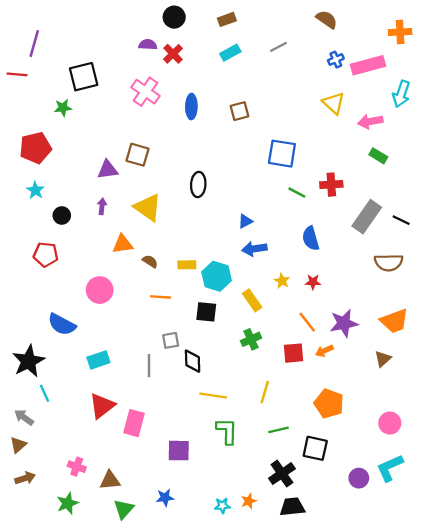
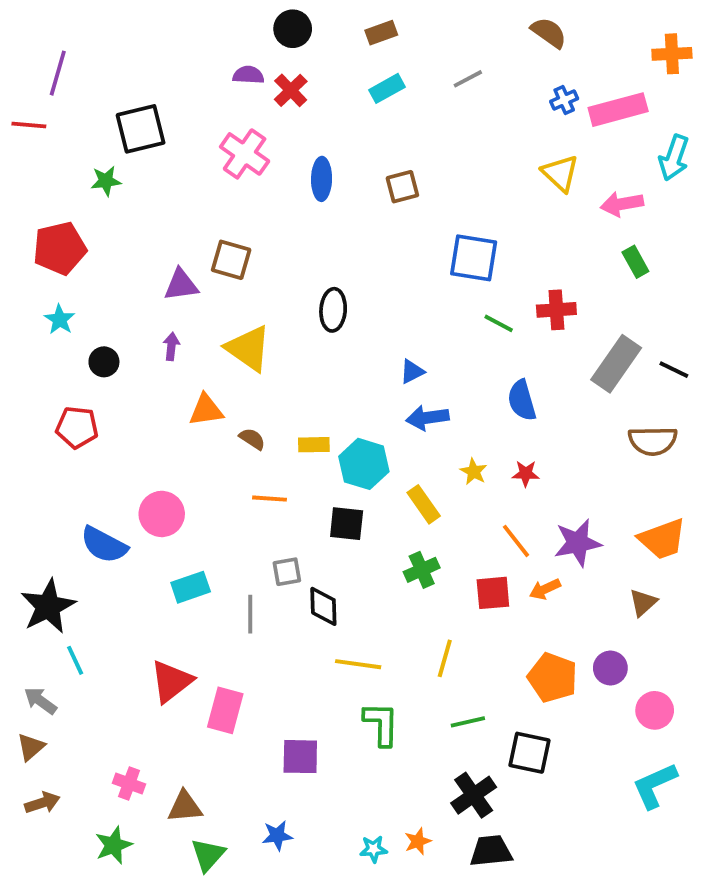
green rectangle: (378, 156) -> (635, 262), turned 30
pink circle: (100, 290) -> (162, 514), moved
cyan rectangle: (98, 360) -> (191, 587), moved
purple circle: (359, 478) -> (610, 668), moved

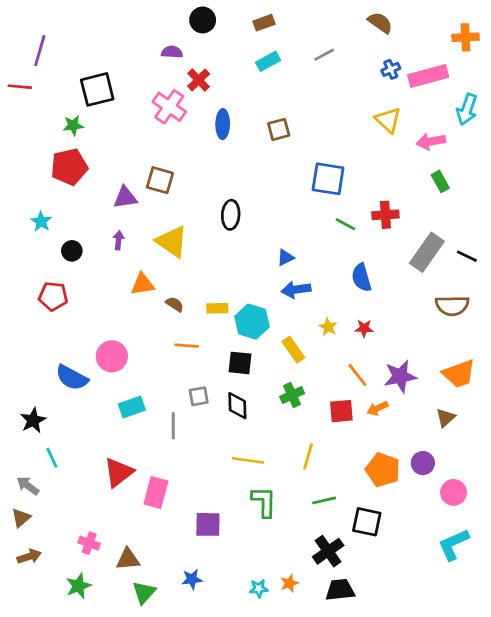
red cross: (291, 90) -> (199, 80), moved
red pentagon: (60, 248) -> (69, 167), moved
black star: (48, 606) -> (33, 420), size x0.7
black diamond: (323, 606) -> (237, 406), moved

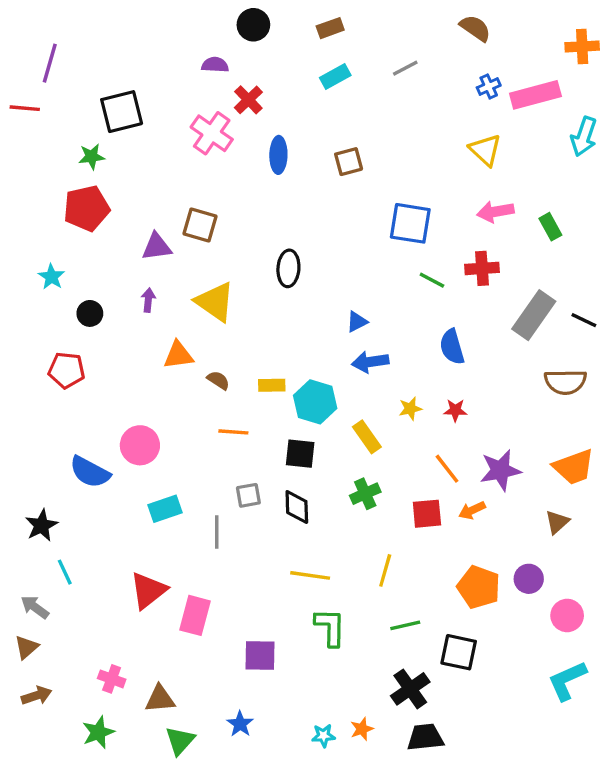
pink arrow: (431, 141) -> (495, 212), moved
yellow star: (328, 327) -> (410, 409), turned 30
blue star: (192, 579) -> (240, 724), turned -30

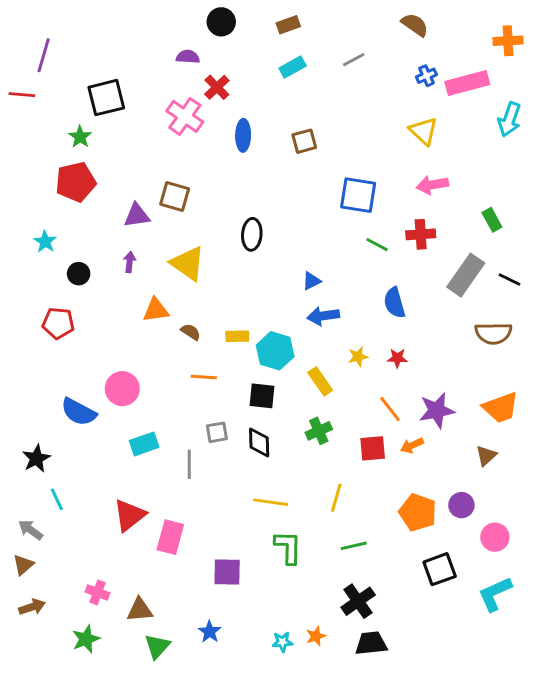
green star: (92, 157) -> (80, 137), turned -30
green rectangle: (550, 227) -> (492, 220), moved
black square: (459, 652) -> (440, 569), moved, turned -32

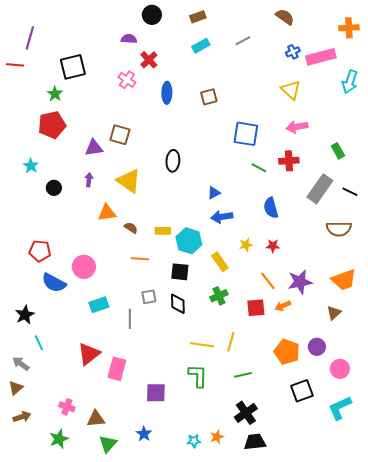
pink cross: (185, 116) -> (127, 80), size x0.7
red pentagon: (58, 323) -> (40, 251), moved
yellow line: (271, 502) -> (202, 345), moved

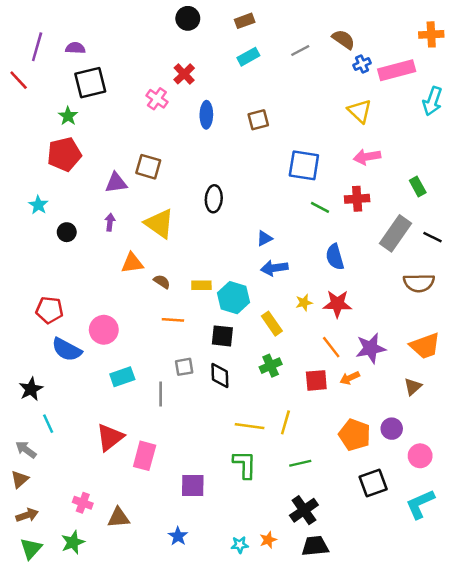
brown semicircle: (285, 17) -> (344, 39), moved
purple semicircle: (129, 39) -> (75, 48), moved
red line: (15, 65) -> (19, 80), turned 42
red star: (273, 246) -> (337, 304), size x1.6
green triangle: (108, 444) -> (31, 548), moved

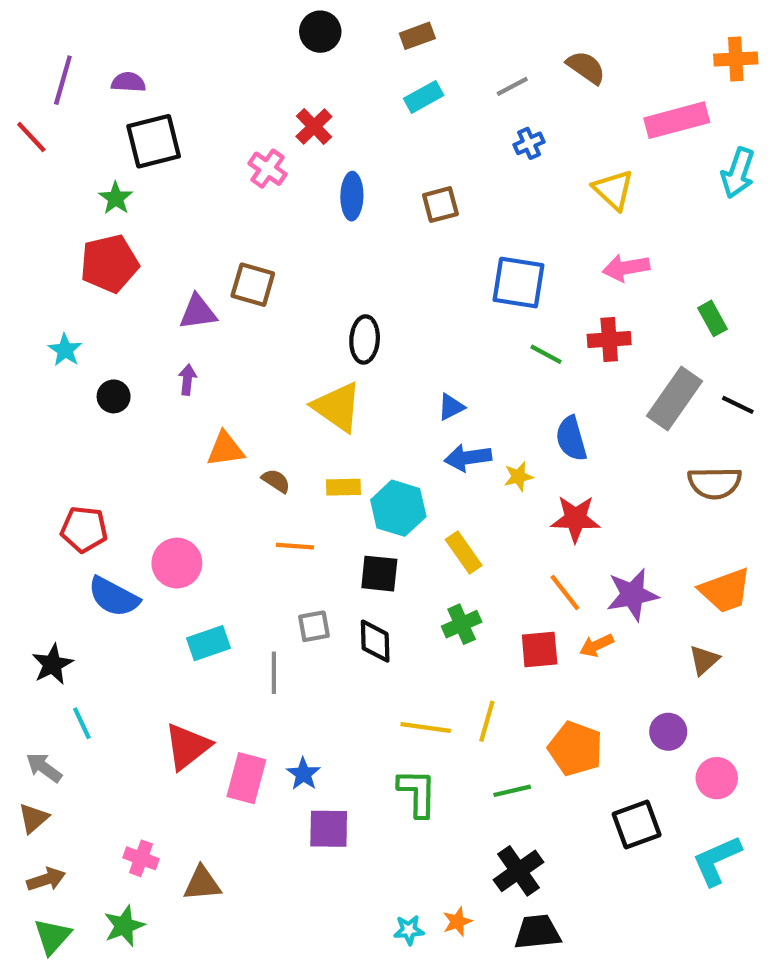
blue cross: (362, 64) -> (529, 143), moved
yellow triangle: (159, 223) -> (337, 407), moved
yellow star: (304, 303) -> (518, 477), moved
orange pentagon: (355, 435) -> (575, 749), moved
blue star: (178, 536) -> (303, 774), moved

